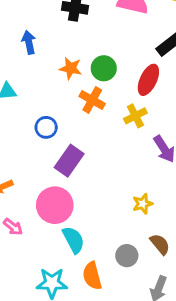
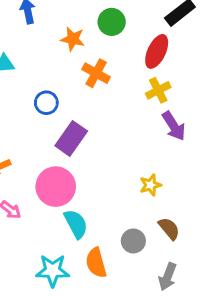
green circle: (104, 68) -> (112, 22), moved
yellow cross: (135, 116) -> (158, 90), moved

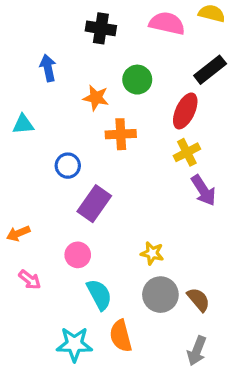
orange cross: (96, 73) -> (121, 134), turned -32
yellow star: (150, 185) -> (152, 253), moved, turned 30
pink circle: (56, 187) -> (78, 255), size x0.6
gray circle: (133, 241) -> (160, 295), moved, size x1.4

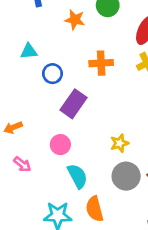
cyan triangle: (23, 124) -> (29, 51), moved
orange cross: (121, 134) -> (101, 63), moved
yellow star: (152, 253) -> (120, 143), turned -30

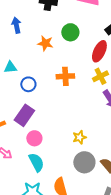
purple rectangle: (74, 104) -> (24, 115), moved
cyan semicircle: (77, 176) -> (36, 162), moved

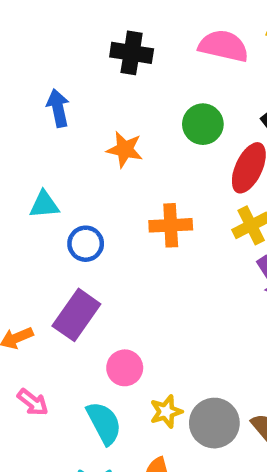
green circle: (70, 32) -> (203, 124), moved
yellow star: (79, 137) -> (166, 412), moved
pink circle: (34, 138) -> (125, 368), moved

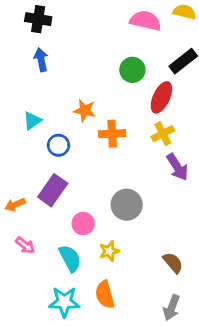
black cross: (132, 53) -> (38, 19), moved
orange star: (125, 149) -> (85, 110), moved
cyan triangle: (44, 205) -> (32, 121), turned -30
gray circle: (214, 423) -> (127, 205), moved

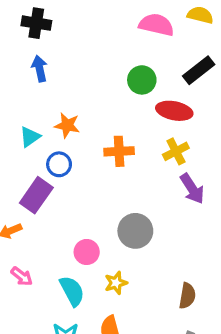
red ellipse: (161, 97) -> (174, 111), turned 76
orange star: (85, 110) -> (67, 125), moved
purple rectangle: (53, 190) -> (36, 195), moved
brown semicircle: (173, 263) -> (187, 296), turned 50

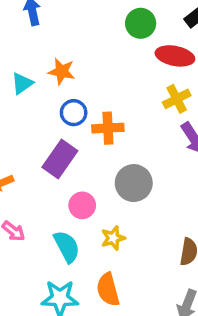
orange cross: (119, 151) -> (108, 128), moved
blue circle: (59, 164) -> (74, 113), moved
purple rectangle: (36, 195) -> (60, 159), moved

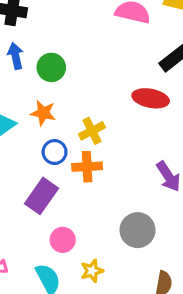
green circle: (141, 23) -> (51, 67), moved
yellow cross: (177, 99) -> (92, 131), moved
gray circle: (134, 183) -> (138, 230), moved

